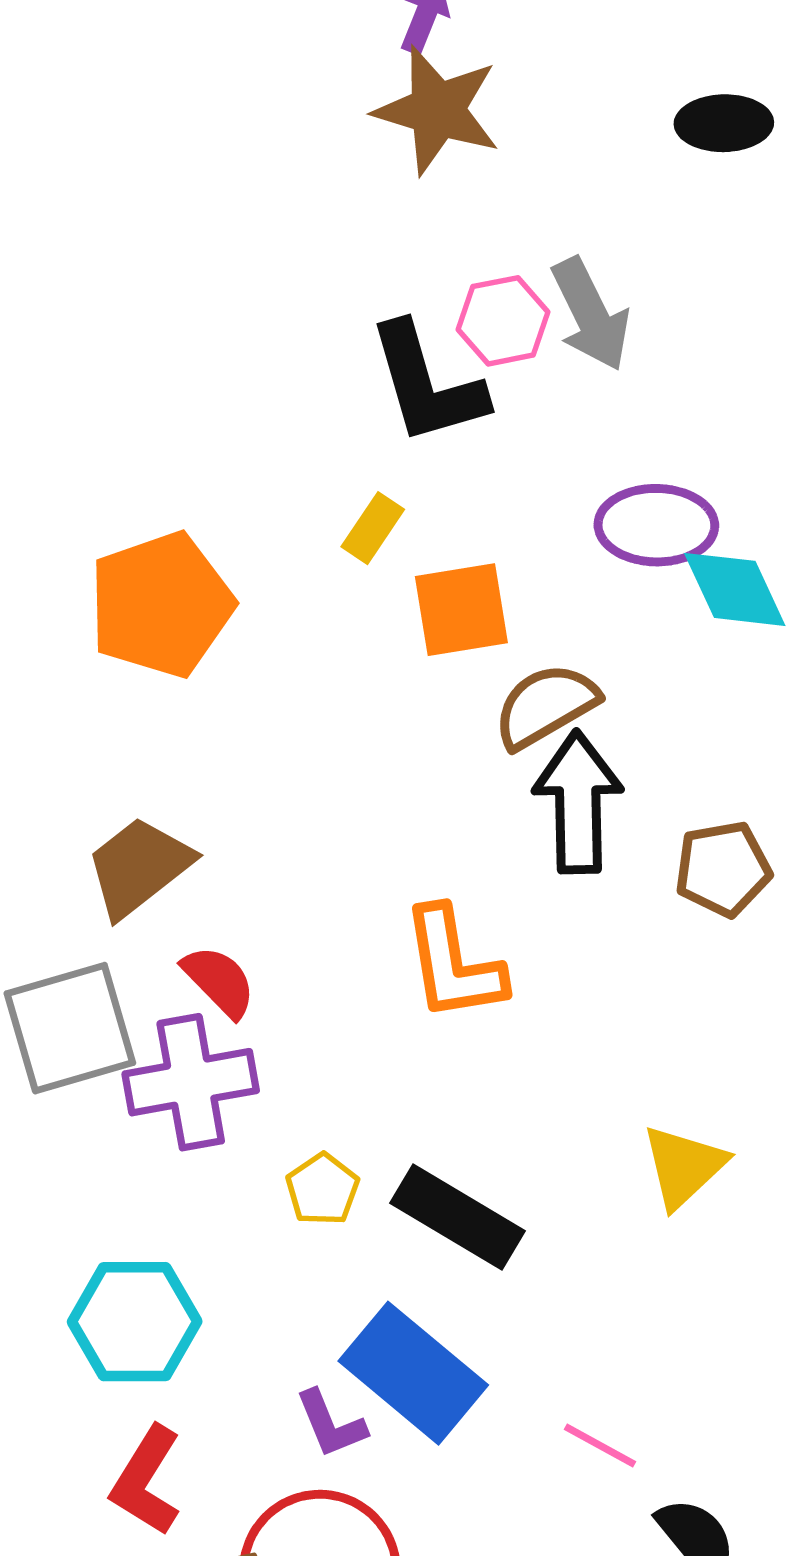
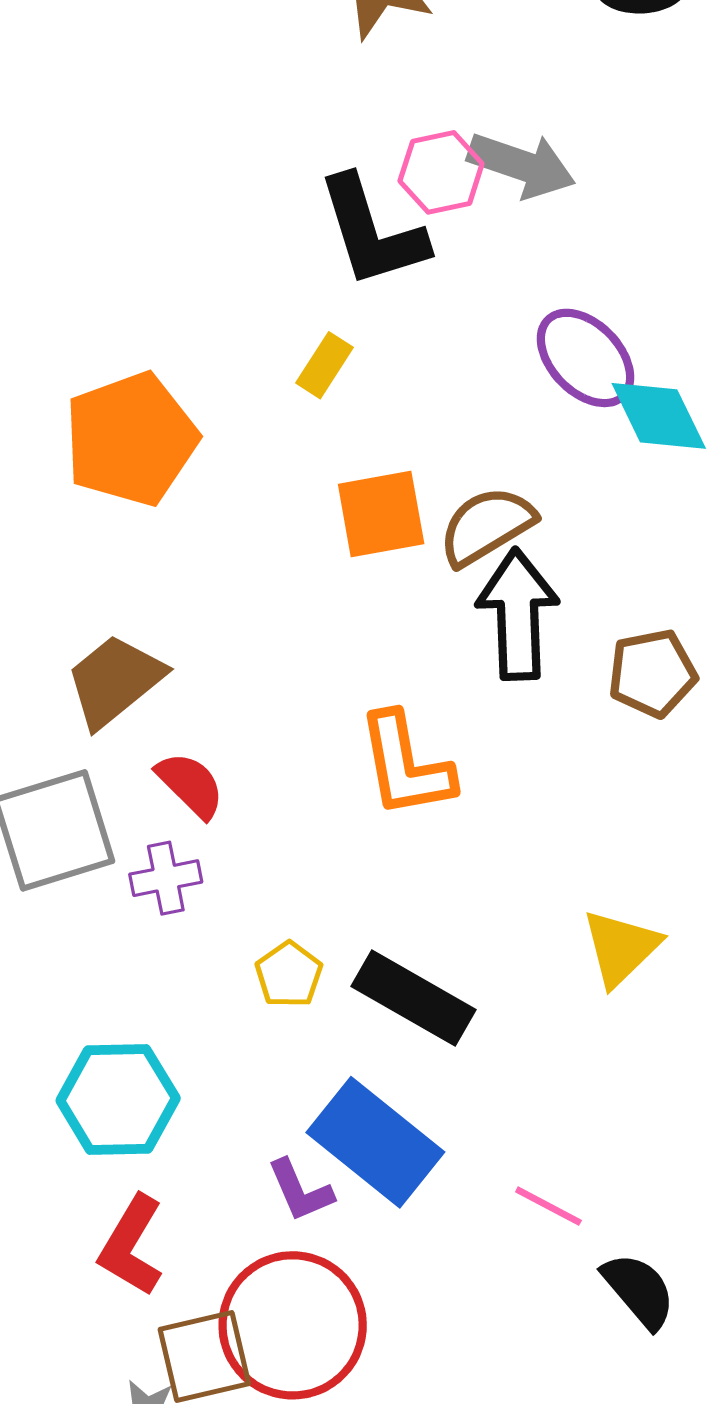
gray arrow: (591, 314) -> (522, 165), turned -44
purple ellipse: (656, 525) -> (586, 358), turned 46
orange square: (461, 610) -> (381, 514), moved
purple cross: (191, 1082) -> (166, 878), size x0.6

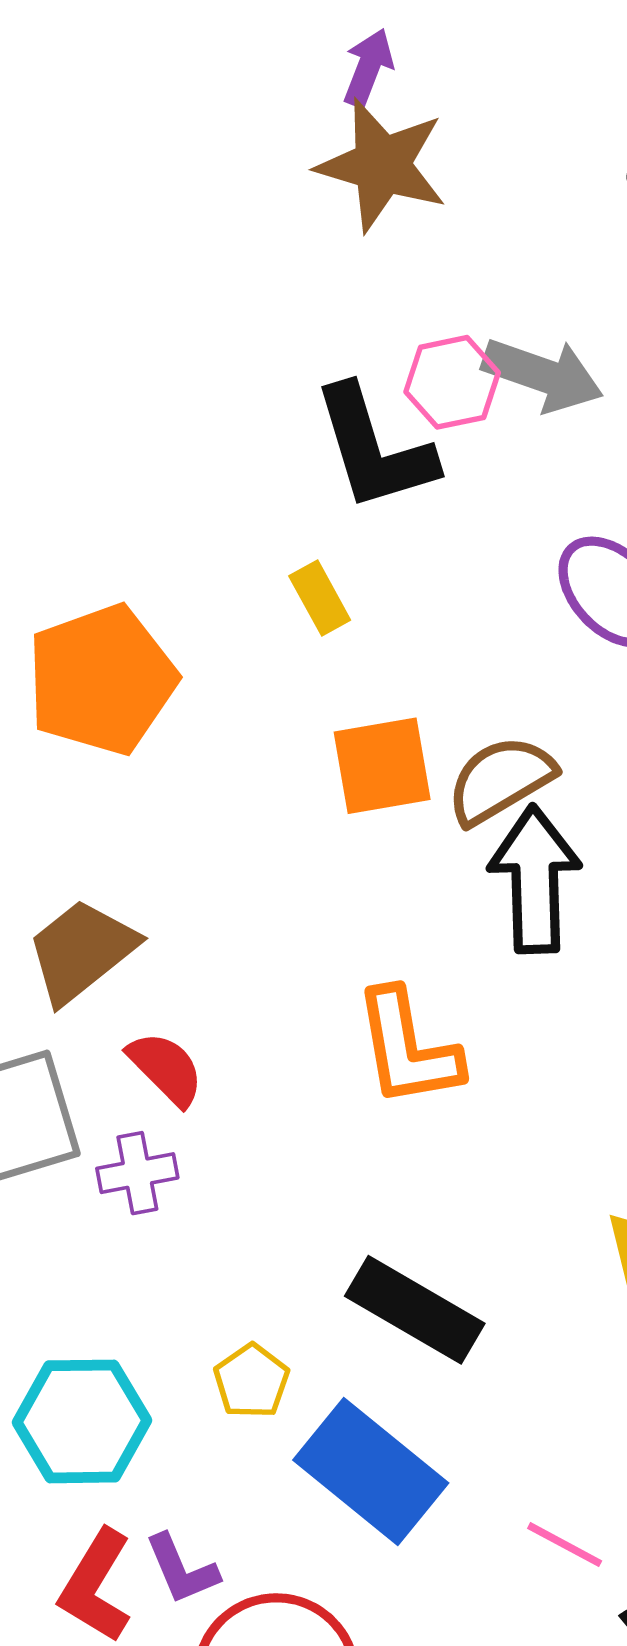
yellow rectangle: (324, 365) -> (320, 598), turned -62
yellow pentagon: (289, 975) -> (252, 1381), moved
purple L-shape: (300, 1191) -> (182, 1569), moved

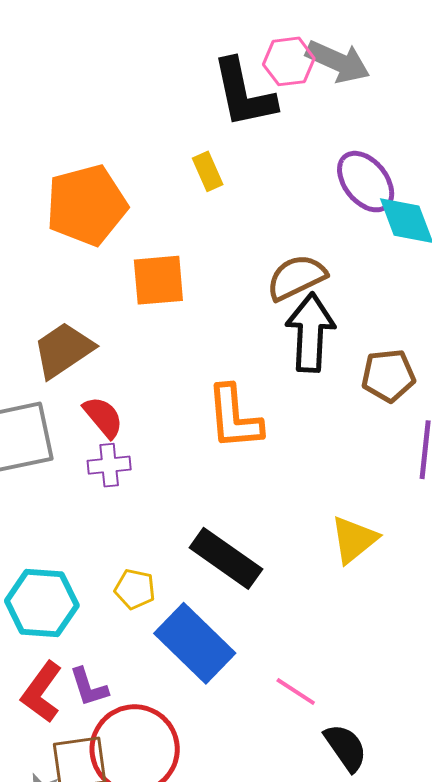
orange square: (382, 766) -> (158, 280), moved
purple cross: (137, 1173) -> (109, 465), moved
yellow pentagon: (252, 1381) -> (135, 589), turned -30

